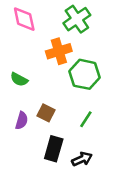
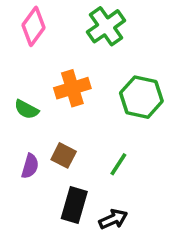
pink diamond: (24, 19) -> (34, 26), turned 48
orange cross: (59, 51) -> (72, 88), moved
green hexagon: (85, 74) -> (141, 97), moved

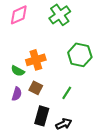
pink diamond: (34, 26) -> (19, 15), turned 30
orange cross: (72, 88) -> (36, 60), moved
green semicircle: (26, 109) -> (18, 71), moved

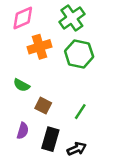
green hexagon: (80, 55) -> (79, 54), moved
orange cross: (36, 60) -> (40, 47), moved
purple semicircle: (17, 94) -> (23, 131), moved

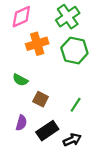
black rectangle: (50, 139) -> (47, 131), turned 40

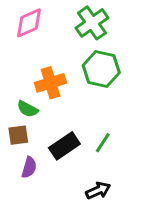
orange cross: (37, 44) -> (51, 83), moved
brown square: (41, 99) -> (18, 135), moved, turned -35
black rectangle: (47, 131) -> (64, 146), moved

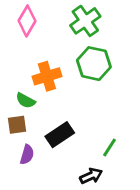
pink diamond: (29, 23) -> (27, 21), turned -36
green line: (103, 143) -> (109, 147), moved

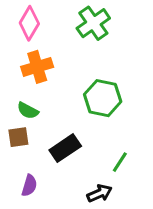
green hexagon: (94, 64) -> (103, 98), moved
orange cross: (47, 76) -> (37, 67), moved
purple semicircle: (27, 155) -> (29, 185), moved

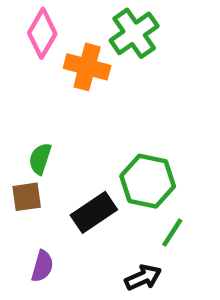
orange cross: (37, 67) -> (87, 67), moved, turned 32
green hexagon: (103, 98) -> (148, 181), moved
green semicircle: (28, 111) -> (40, 159), turned 80

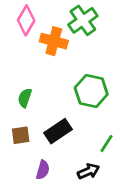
green hexagon: (148, 181) -> (91, 91), moved
brown square: (27, 197) -> (21, 135), moved
purple semicircle: (42, 266) -> (43, 170), moved

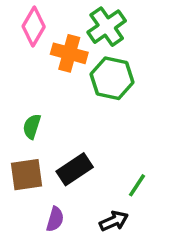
green hexagon: (91, 91) -> (112, 78), moved
brown square: (21, 135) -> (26, 175), size x1.4

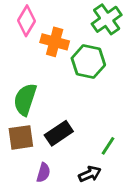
green cross: (107, 27) -> (107, 19), moved
green semicircle: (32, 126) -> (25, 99), size x1.6

